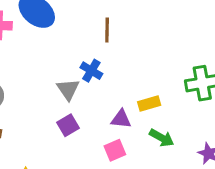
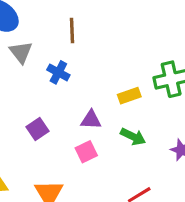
gray triangle: (68, 89) -> (21, 52), moved
yellow rectangle: (149, 103) -> (129, 96), moved

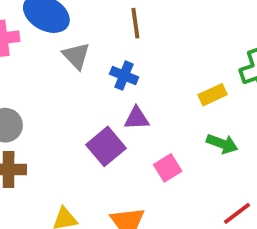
purple triangle: (91, 120) -> (137, 118), moved
purple square: (38, 129) -> (106, 146), size x1.4

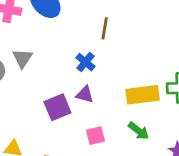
gray triangle: (76, 56) -> (22, 58), moved
yellow rectangle: (213, 95) -> (143, 95), size x1.6

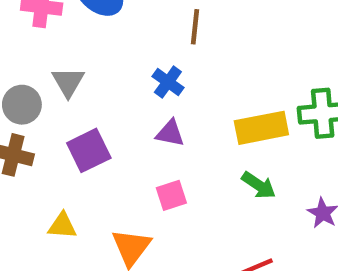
purple square: (57, 107) -> (89, 150), moved
pink square: (95, 136) -> (171, 195), moved

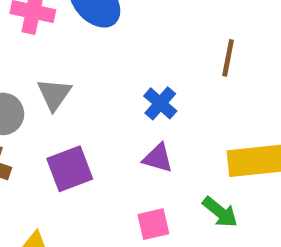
brown line: (195, 27) -> (228, 58), moved
green arrow: (259, 185) -> (220, 212), moved

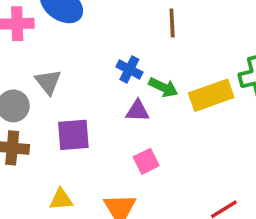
purple square: (70, 169) -> (73, 135), turned 30
green arrow: (220, 212) -> (163, 87), moved

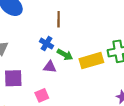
brown line: (172, 23) -> (59, 19), moved
pink square: (146, 161) -> (42, 95), moved

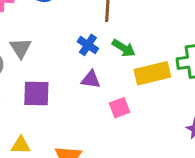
green arrow: (65, 55) -> (124, 48), moved
pink square: (42, 95) -> (120, 108), moved

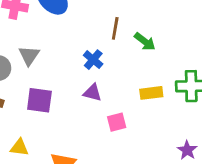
green arrow: (124, 48) -> (145, 42), moved
yellow rectangle: (152, 73) -> (151, 93), size x0.7

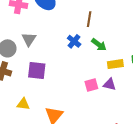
green arrow: (145, 42) -> (99, 45), moved
purple triangle: (92, 93) -> (110, 84), moved

